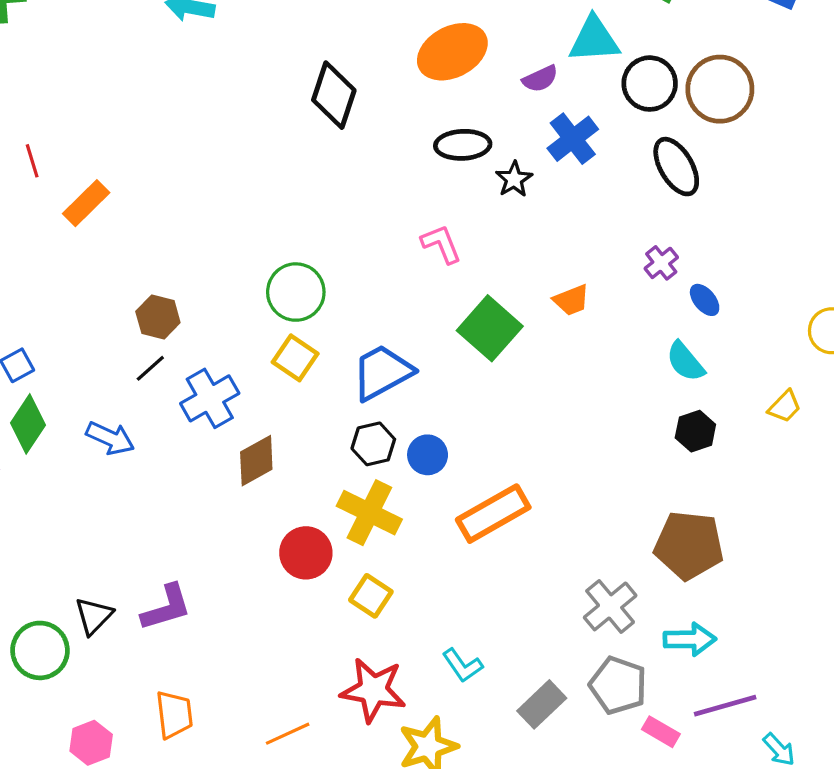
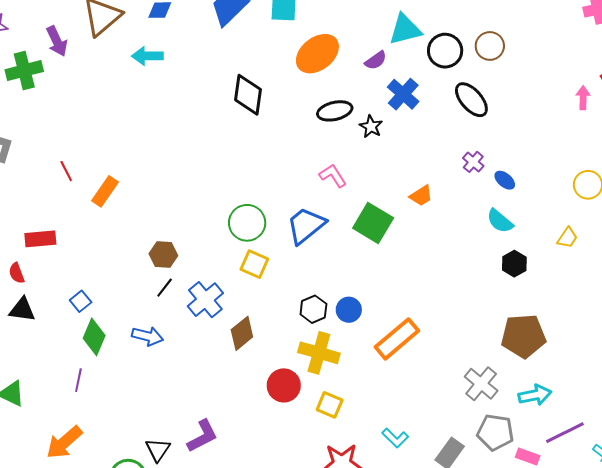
brown circle: (720, 89) -> (490, 46), size x0.7
blue trapezoid: (382, 372) -> (306, 225), moved

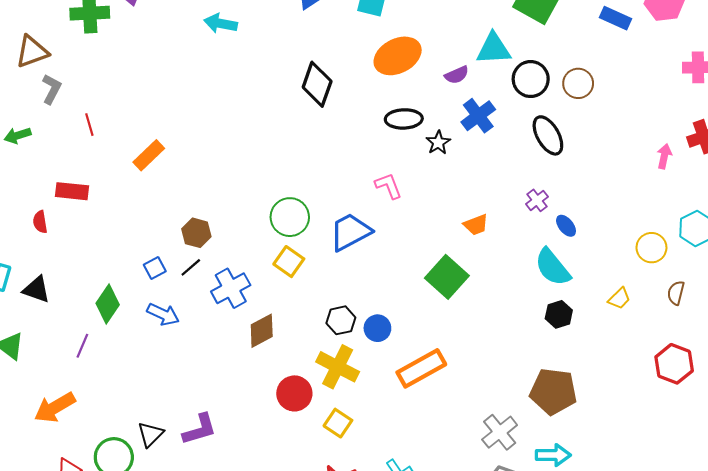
red line: (66, 171) -> (89, 125), moved
cyan semicircle: (500, 221) -> (553, 267), size x1.4
green square: (373, 223) -> (447, 277), moved
blue square: (81, 301) -> (155, 268), moved
black triangle: (22, 310) -> (36, 290), moved

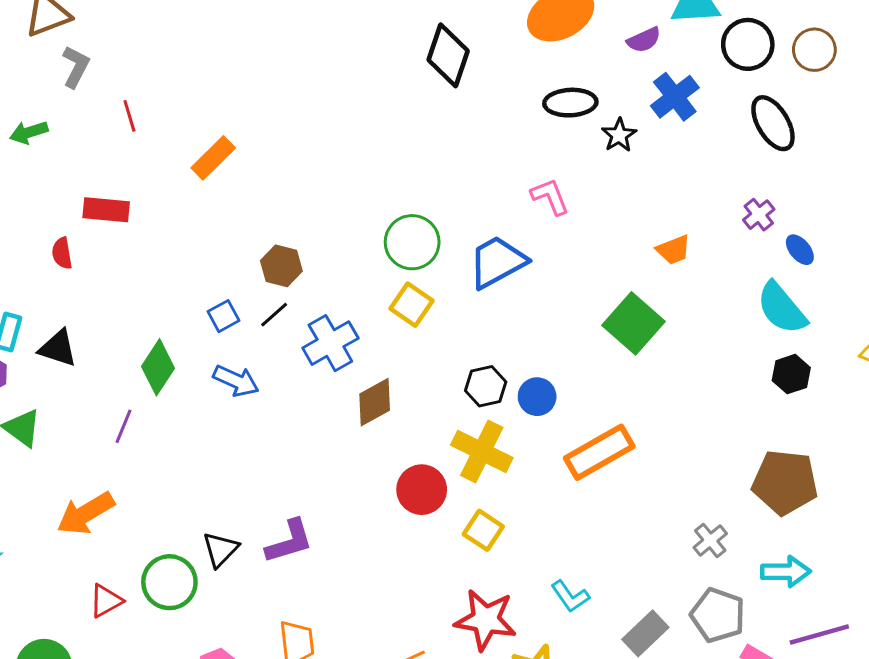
gray cross: (500, 432) -> (710, 540), size x0.7

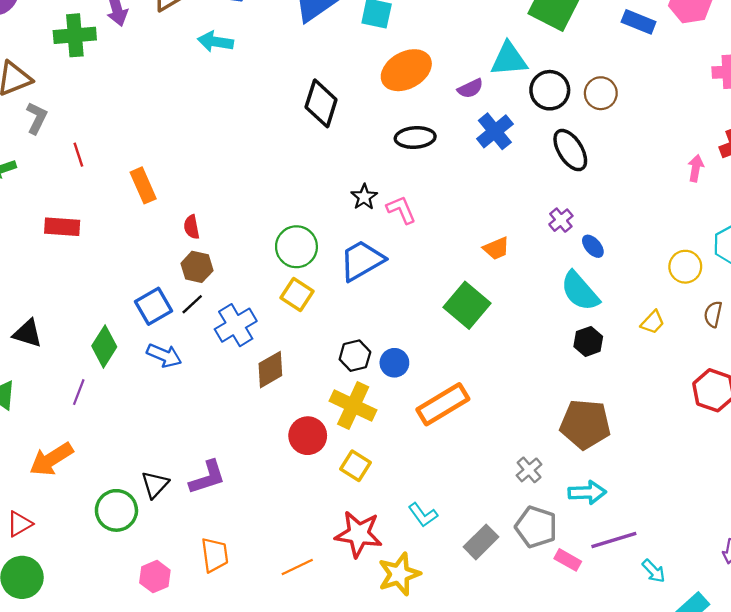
black star: (619, 135) -> (364, 197), moved
orange rectangle: (213, 158) -> (143, 185), turned -68
red semicircle: (62, 253) -> (192, 227), moved
blue square: (223, 316) -> (153, 306), size x1.5
red triangle: (106, 601) -> (19, 524), moved

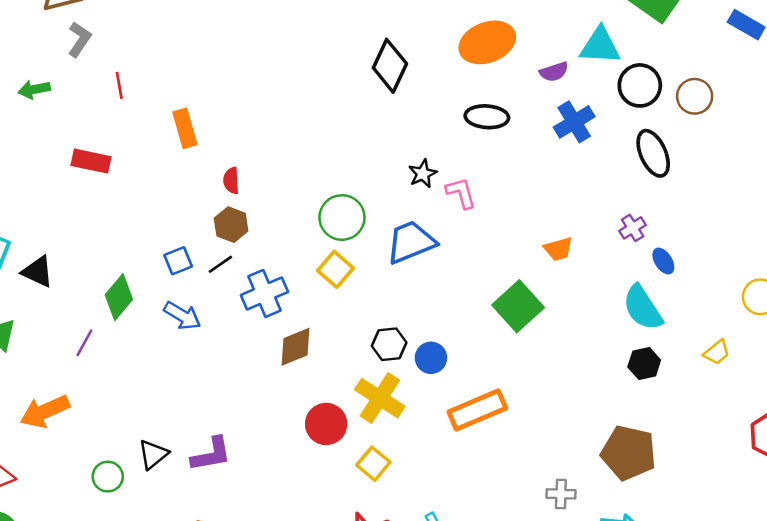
blue square: (153, 306) -> (178, 261), size x0.7
gray cross: (529, 470) -> (561, 494), turned 35
green circle: (116, 510) -> (108, 477), size x0.7

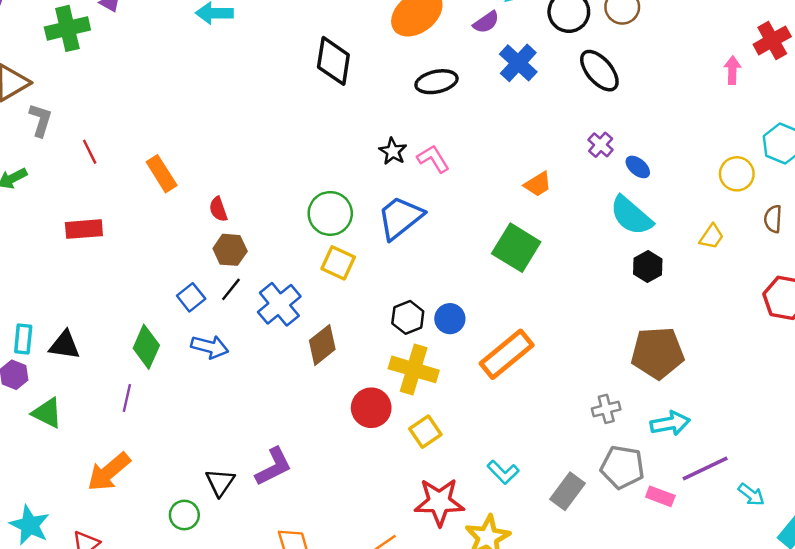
yellow square: (373, 464) -> (425, 432), turned 32

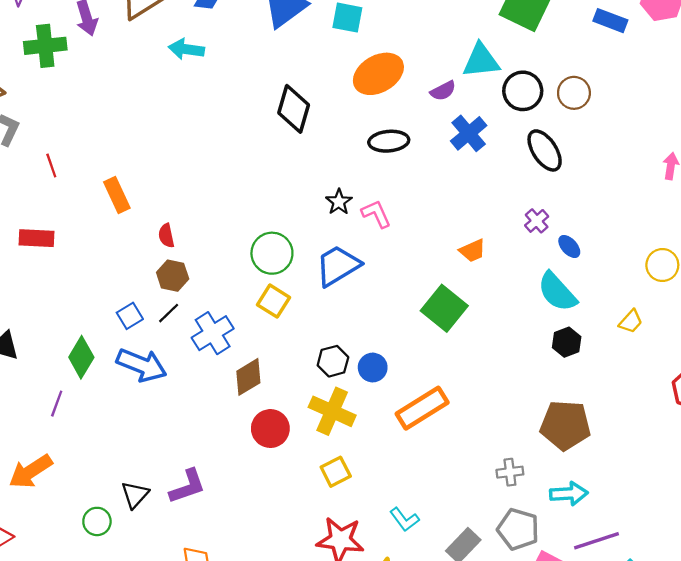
blue arrow: (210, 347) -> (142, 365), size x1.4
red circle: (371, 408) -> (270, 429), moved

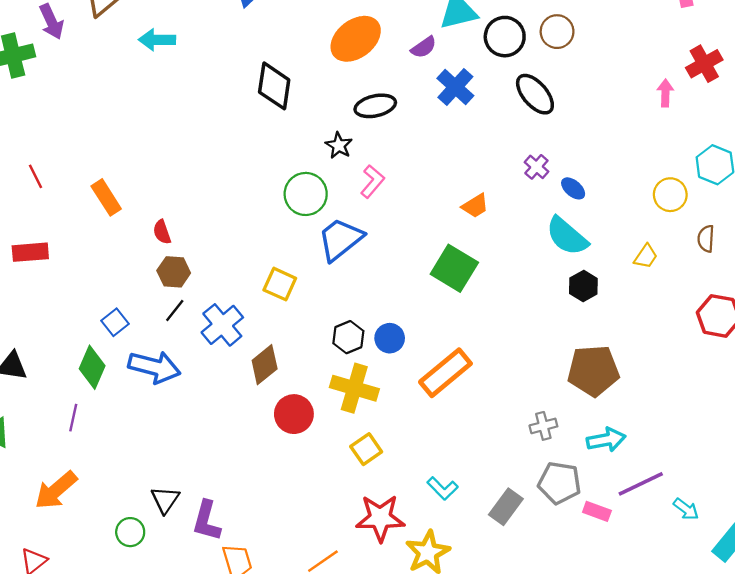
black star: (339, 202) -> (339, 145), moved
pink L-shape: (376, 214) -> (372, 181), turned 72
green circle: (272, 253) -> (306, 194), moved
blue square: (130, 316) -> (115, 322), moved
purple L-shape: (187, 486) -> (206, 521), moved, turned 132

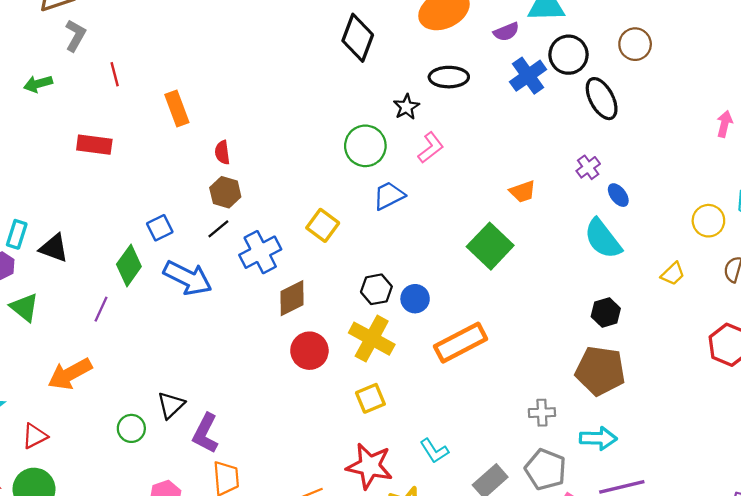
black circle: (505, 37) -> (569, 55), moved
blue trapezoid: (340, 239) -> (389, 196), size x0.7
black hexagon: (583, 286) -> (606, 313), moved

